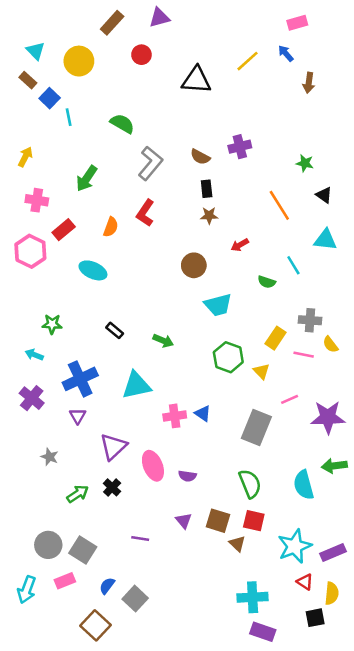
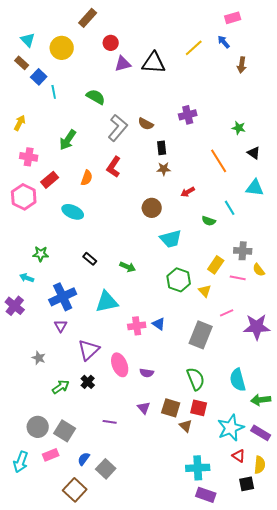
purple triangle: (159, 18) -> (123, 64), moved
brown semicircle: (200, 157) -> (146, 124), moved
purple cross: (32, 398) -> (15, 306), moved
green arrow: (334, 466) -> (261, 400), moved
purple rectangle: (333, 553) -> (261, 433), turned 54

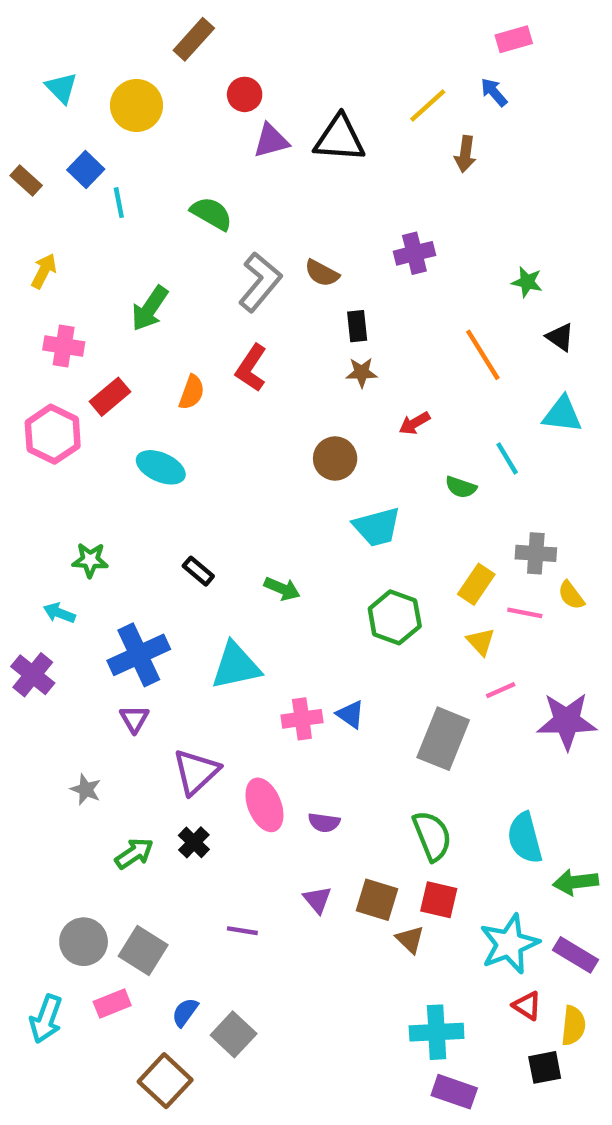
brown rectangle: (22, 63) -> (26, 180), moved
brown arrow: (242, 65) -> (465, 154), moved
yellow triangle: (205, 291) -> (481, 642), moved

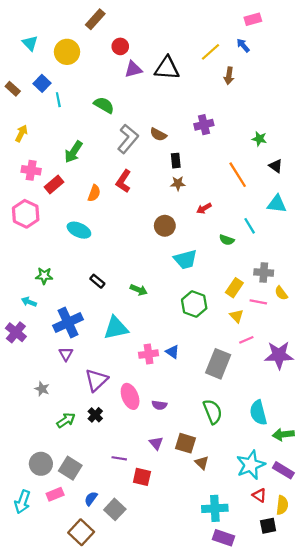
red rectangle: (110, 397) -> (54, 184), moved
red square: (439, 900) -> (142, 477), moved

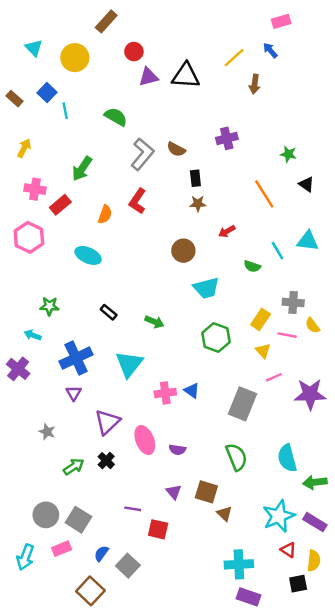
cyan triangle: (277, 204) -> (308, 241), moved
cyan triangle: (116, 328) -> (129, 364), turned -40

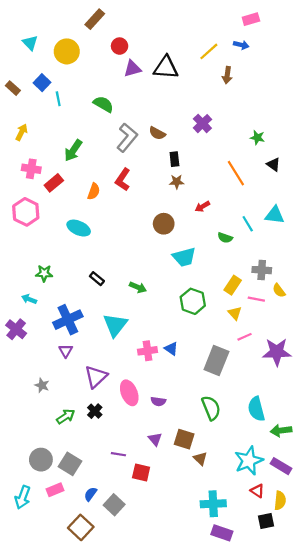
blue arrow: (270, 50) -> (241, 45), turned 144
purple cross: (227, 138) -> (202, 124), turned -30

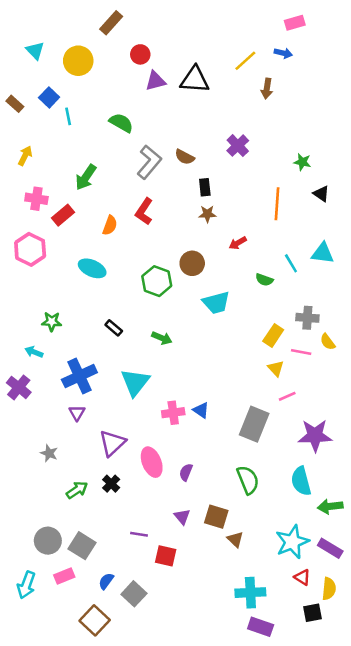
orange line: (236, 173) -> (277, 204), turned 36
green hexagon: (193, 301) -> (157, 281), moved
purple star: (277, 352) -> (315, 436), moved
purple semicircle: (158, 401) -> (186, 472), turned 104

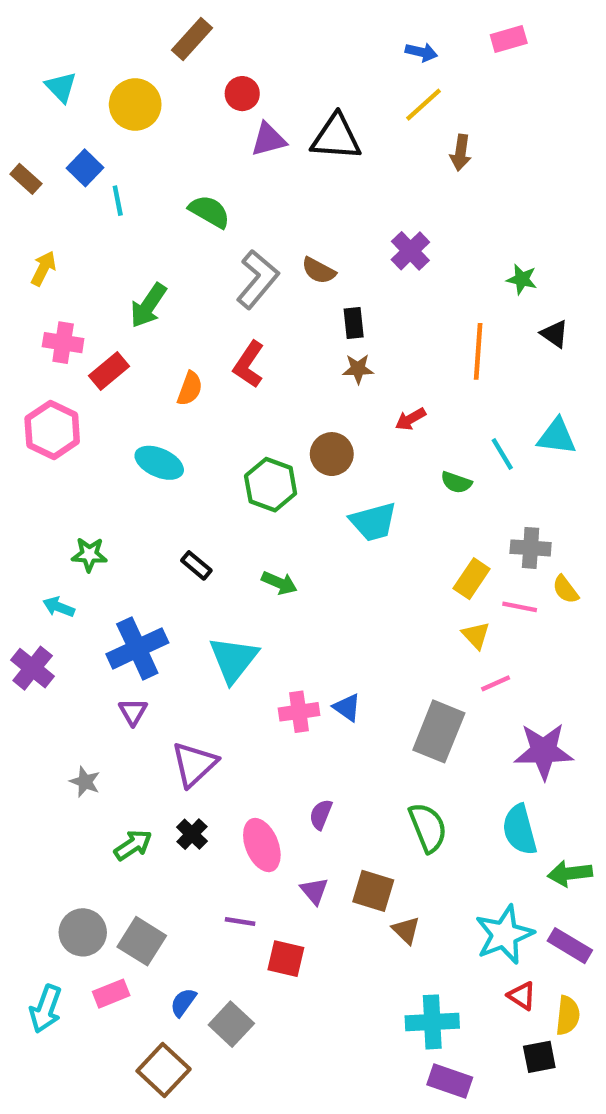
blue arrow: (283, 53) -> (421, 52), moved
pink ellipse: (152, 462) -> (262, 845), moved

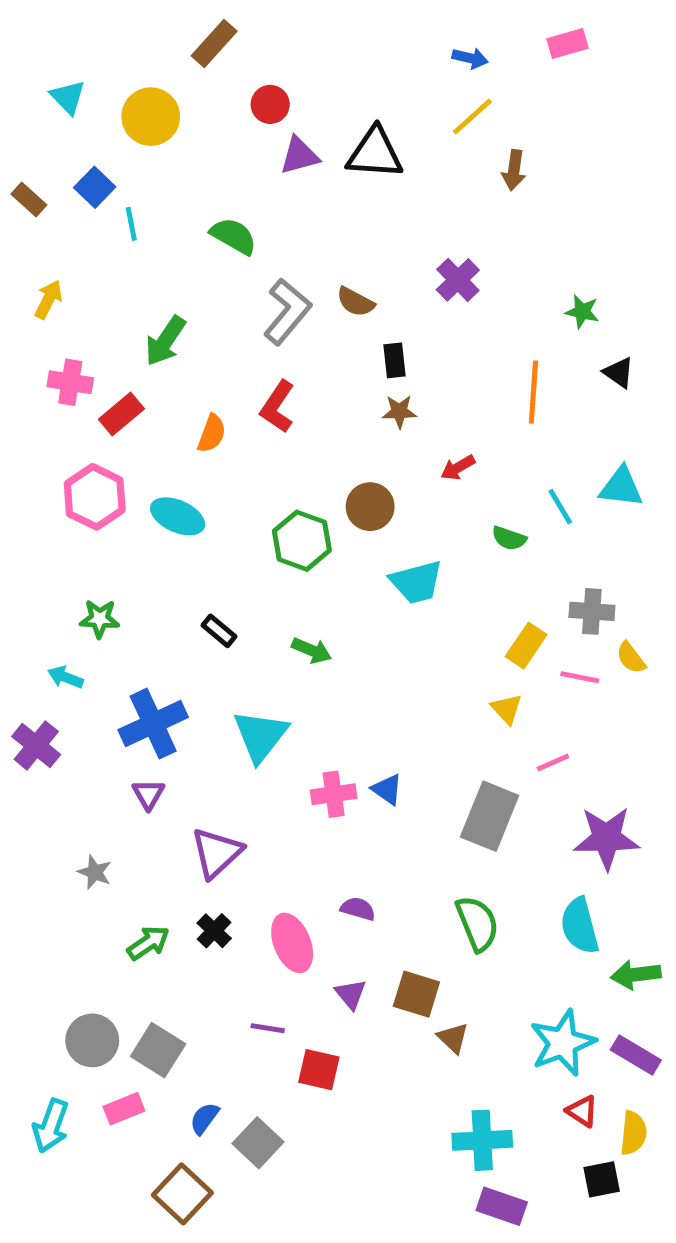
pink hexagon: (52, 430) -> (95, 497), moved
yellow triangle: (476, 635) -> (507, 709), moved
purple semicircle: (321, 814) -> (358, 909), turned 84

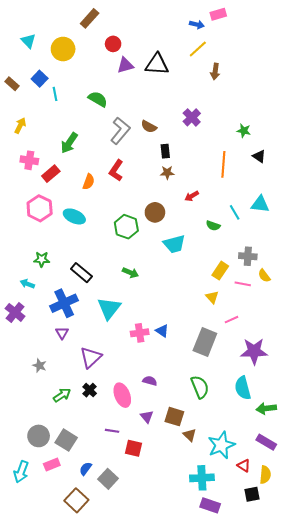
pink rectangle: (568, 43) -> (218, 14), moved
black rectangle: (219, 631) -> (81, 273), moved, size x1.5
cyan star: (563, 1043) -> (221, 445), moved

